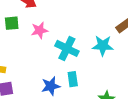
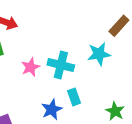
pink star: (40, 30) -> (31, 67), moved

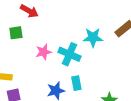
cyan star: (99, 54) -> (93, 37), moved

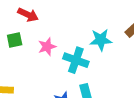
pink star: (44, 52) -> (47, 47), moved

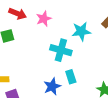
pink star: (47, 47) -> (44, 19), moved

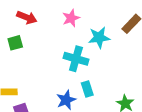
pink star: (44, 19) -> (71, 18), moved

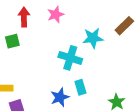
red arrow: (27, 17) -> (24, 17), turned -114
pink star: (71, 18) -> (56, 15), moved

